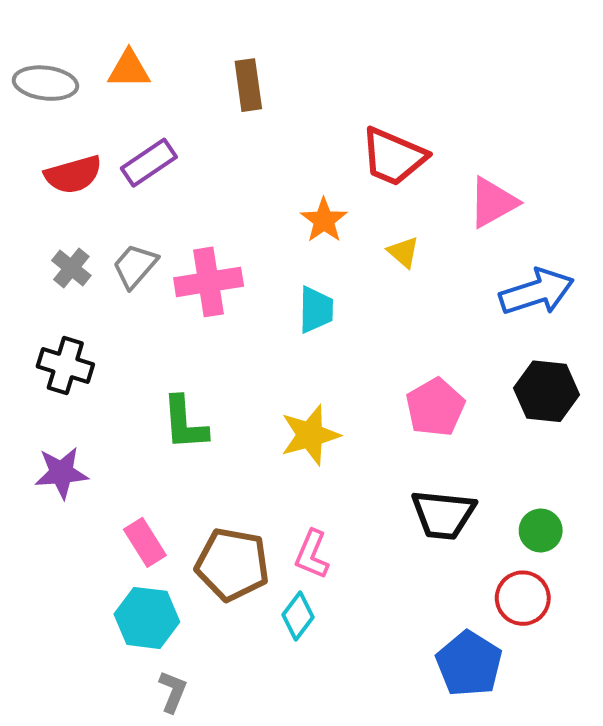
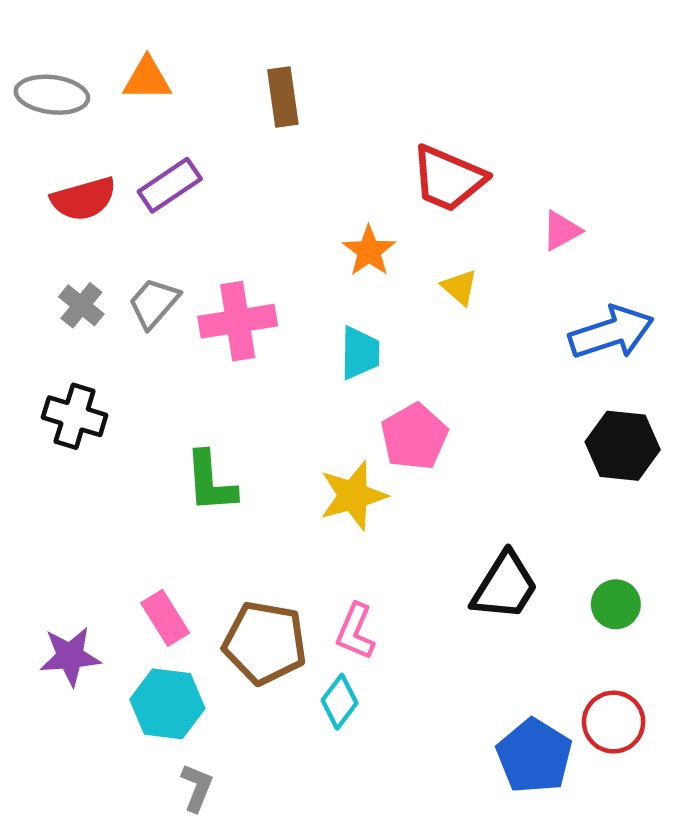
pink triangle: (493, 202) -> (561, 231), size x0.7
pink pentagon: (435, 407) -> (414, 437), moved
purple star: (61, 473) -> (70, 656), moved
black trapezoid: (443, 515) -> (505, 586), turned -64
red circle: (523, 598) -> (614, 722), moved

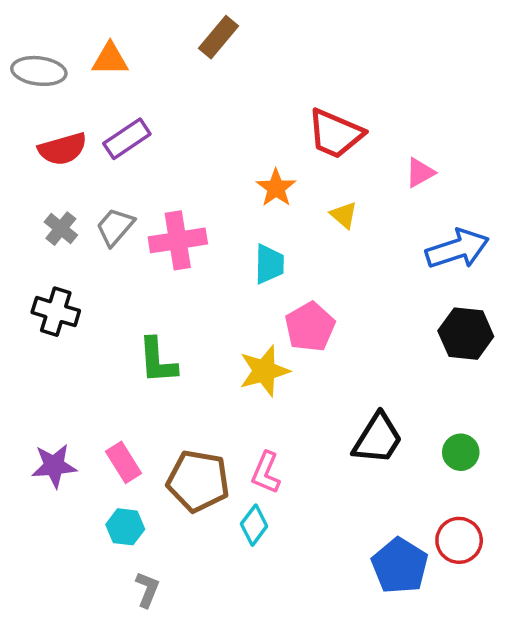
brown rectangle: (283, 97) -> (218, 37), moved, turned 48
purple star: (70, 656) -> (54, 466), moved
cyan hexagon: (167, 704) -> (125, 527), size x0.7

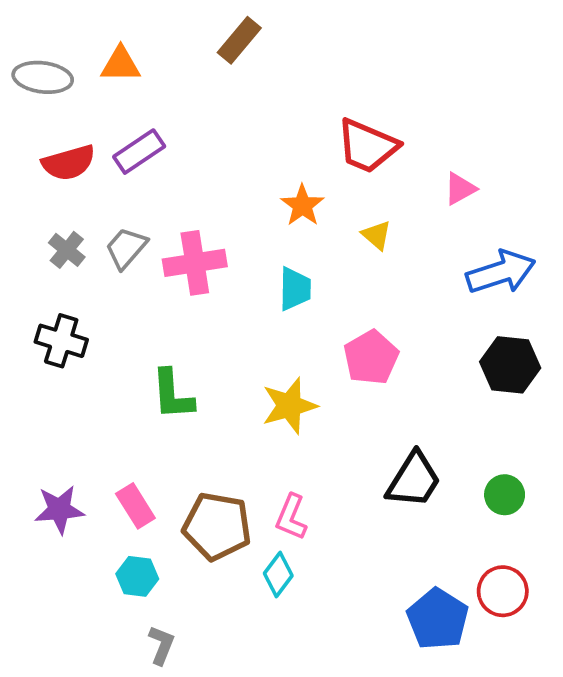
pink pentagon: (310, 327) -> (371, 357), moved

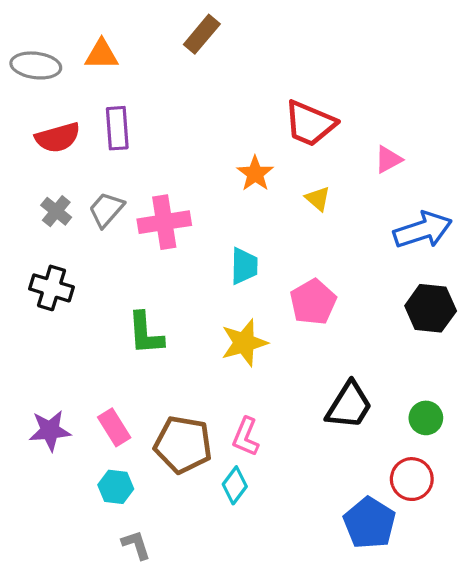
purple rectangle: (139, 152) -> (117, 128), turned -60
cyan trapezoid: (295, 289) -> (244, 266), moved
red circle: (503, 591) -> (412, 479), moved
gray L-shape: (161, 645) -> (136, 545), turned -40

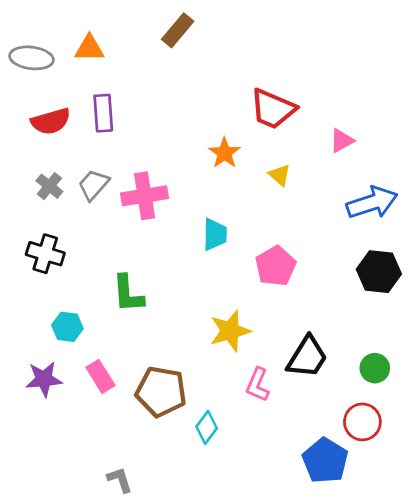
yellow star: (244, 343) -> (230, 331), moved
pink L-shape: (246, 437) -> (258, 385), moved
cyan hexagon: (116, 487) -> (67, 327), moved

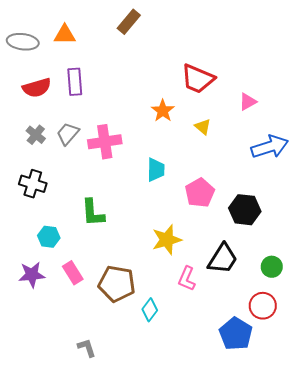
black hexagon: (379, 272) -> (245, 210), moved

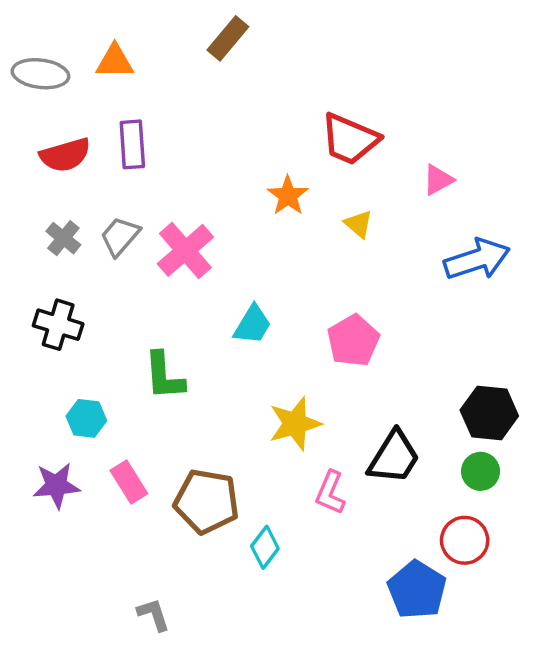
pink cross: (105, 142) -> (185, 250), turned -32
cyan trapezoid: (156, 170) -> (253, 325), moved, turned 30
black hexagon: (245, 210) -> (489, 413), moved

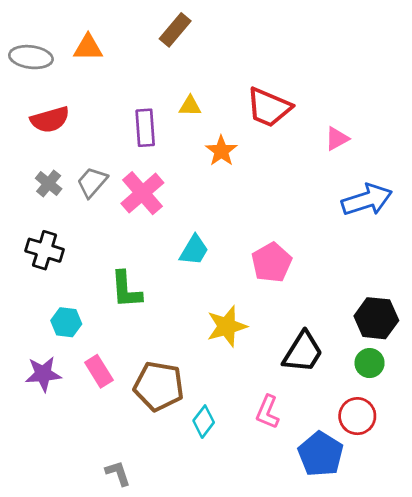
purple rectangle: (132, 144) -> (145, 128), moved
yellow triangle: (359, 224) -> (190, 106), moved, turned -40
pink L-shape: (330, 493) -> (268, 412), moved

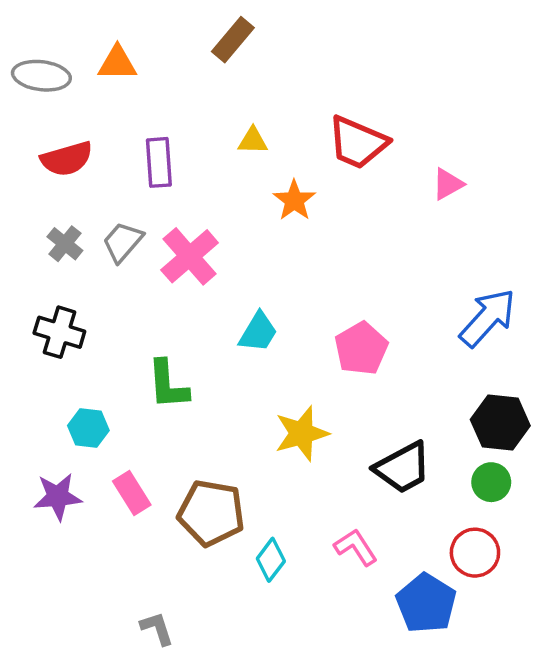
purple rectangle: (145, 128) -> (159, 162), moved
blue arrow: (367, 200) -> (488, 318), moved, turned -30
black trapezoid: (303, 352) -> (403, 468), turned 30
pink L-shape: (268, 412) -> (356, 547), turned 124

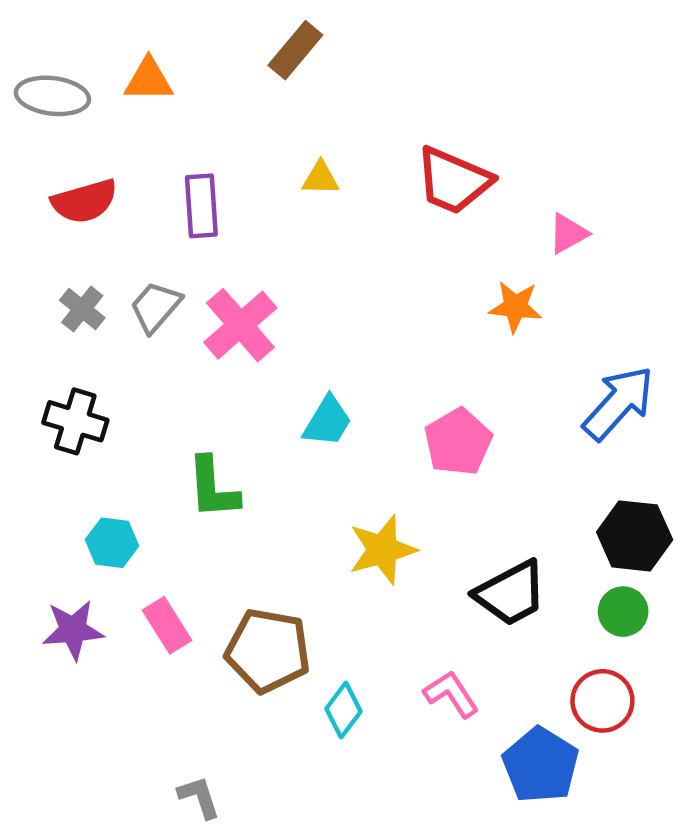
orange star: (294, 200) -> (515, 307), moved, turned -30

